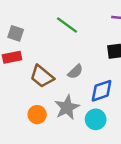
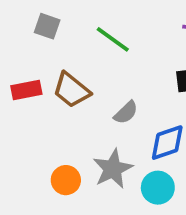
gray square: (16, 33) -> (47, 26), moved
brown trapezoid: (42, 76) -> (71, 90), moved

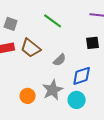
gray square: (47, 26) -> (11, 24), moved

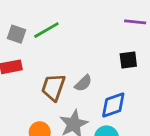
green line: (53, 21) -> (46, 30), moved, turned -66
brown trapezoid: (31, 48) -> (53, 87), moved, turned 70

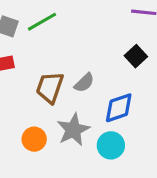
black square: (128, 60) -> (136, 56), turned -36

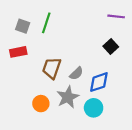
green line: (42, 22) -> (46, 23), turned -42
gray semicircle: (84, 83) -> (76, 73), moved

